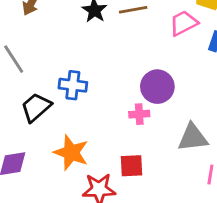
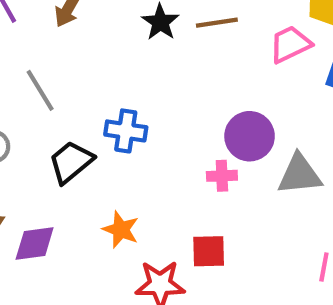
gray triangle: (193, 138) -> (300, 174), moved
orange star: (71, 153) -> (121, 230), size x0.7

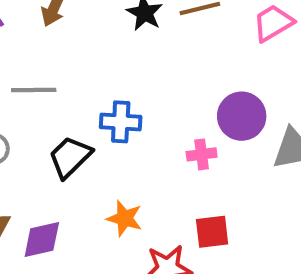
gray line: (40, 90) -> (34, 90), turned -54
pink cross: (222, 176) -> (202, 154), moved

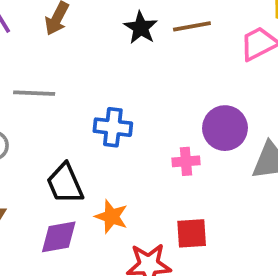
black trapezoid: (70, 157) -> (65, 184), moved, turned -72
purple diamond: (42, 240) -> (59, 237), moved

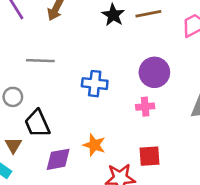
purple circle: (225, 128) -> (154, 72), moved
black trapezoid: (65, 184) -> (37, 123), moved

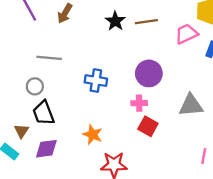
gray circle: (13, 97) -> (35, 86), moved
red square: (149, 156) -> (148, 126), moved, turned 30
purple diamond: (58, 159) -> (46, 149), moved

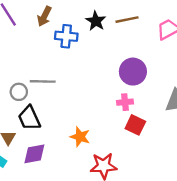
gray line: (49, 58) -> (43, 81), moved
blue cross: (96, 81) -> (66, 36), moved

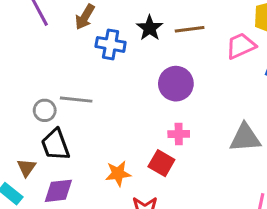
purple circle: (133, 72) -> (176, 84), moved
red square: (135, 125) -> (161, 163), moved
orange star: (80, 137) -> (118, 174), turned -30

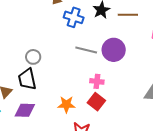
gray line: (76, 100) -> (86, 50), moved
gray circle: (45, 110) -> (33, 57), moved
pink cross: (179, 134) -> (97, 81), moved

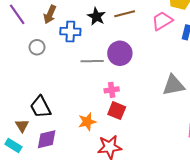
gray circle: (33, 57) -> (37, 47), moved

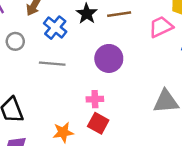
blue cross: (70, 31) -> (55, 28), turned 30
gray line: (92, 61) -> (52, 64), moved

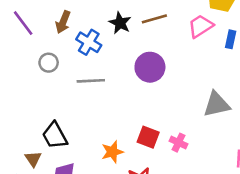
pink cross: (95, 99) -> (178, 143), moved, turned 35

